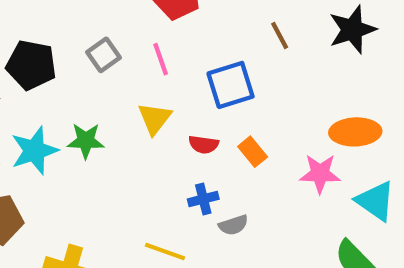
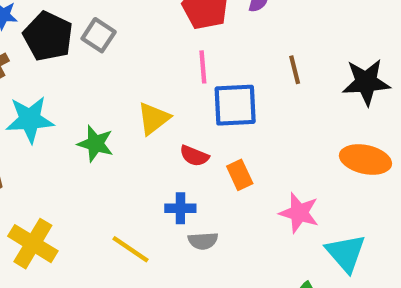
gray square: (104, 55) -> (99, 35), moved, turned -36
pink line: (161, 59) -> (203, 67), moved
orange ellipse: (355, 132) -> (365, 160), moved
green star: (86, 141) -> (95, 144), moved

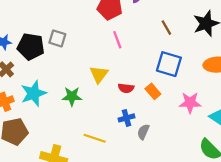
blue square: (235, 105) -> (169, 64), moved, turned 35
gray semicircle: (203, 241) -> (143, 132), turned 133
yellow line: (131, 249) -> (95, 138), moved

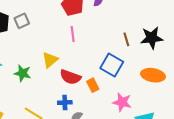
brown line: (166, 28) -> (126, 39), moved
gray square: (57, 38) -> (22, 21), turned 35
red semicircle: (126, 88) -> (70, 77), size x1.5

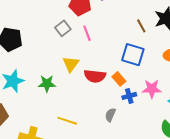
gray square: (22, 21) -> (63, 28), moved
blue cross: (65, 103) -> (129, 96), moved

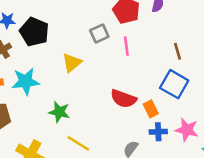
brown line: (141, 26) -> (178, 51), moved
yellow triangle: (71, 64) -> (72, 63), moved
green star: (47, 84) -> (59, 112), moved

